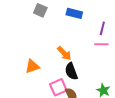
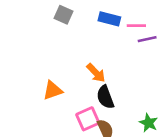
purple line: (102, 28) -> (147, 39), turned 64
pink line: (101, 44) -> (136, 26), moved

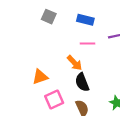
pink line: (136, 26) -> (87, 43), moved
pink square: (88, 119) -> (54, 99), moved

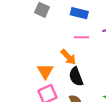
orange triangle: (40, 77) -> (45, 71), moved, turned -42

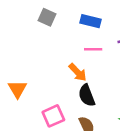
orange triangle: (45, 71) -> (17, 89), moved

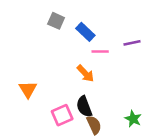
blue rectangle: (91, 21) -> (85, 32), moved, turned 30
black semicircle: (87, 95) -> (84, 107), moved

